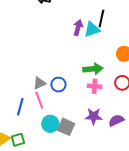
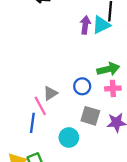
blue circle: (58, 85) -> (82, 86), moved
pink line: (39, 100) -> (40, 106), moved
gray square: (66, 127) -> (90, 116), moved

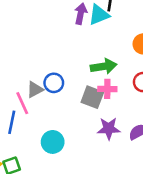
blue circle: (82, 86) -> (54, 83), moved
gray square: (90, 116) -> (92, 97), moved

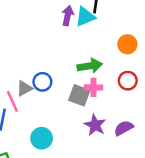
purple star: (109, 128) -> (95, 125), turned 30

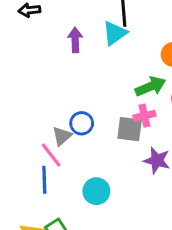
purple arrow: (68, 16) -> (75, 40), moved
green arrow: (90, 66) -> (150, 86), moved

